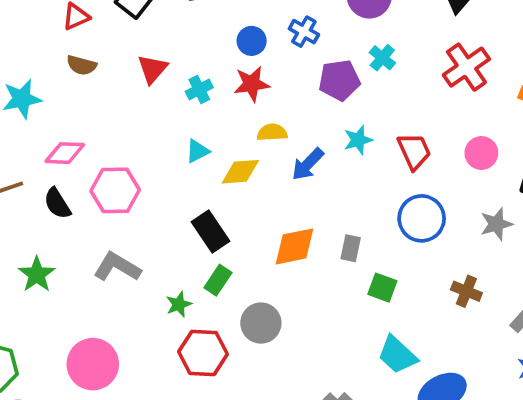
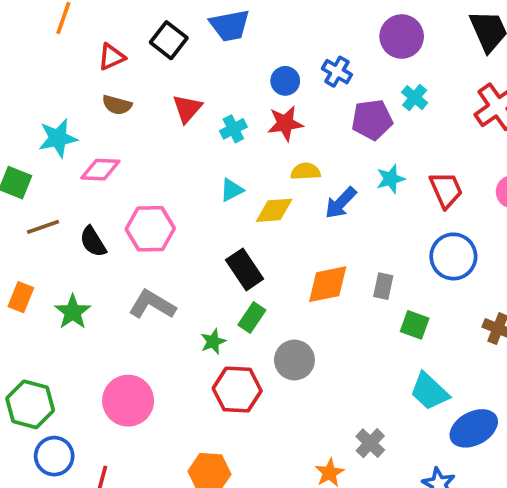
pink diamond: (65, 153) -> (100, 170), moved

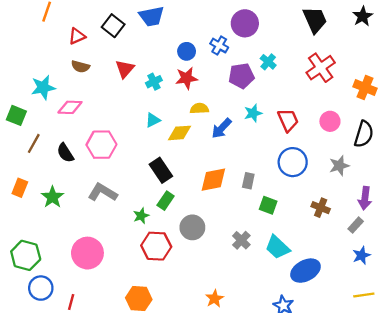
purple circle: (402, 37) -> (245, 23), moved
brown line: (43, 227) -> (34, 143), turned -42
gray cross: (370, 443) -> (241, 240), moved

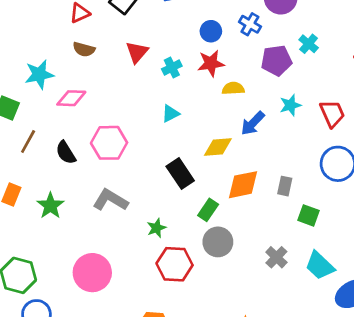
yellow semicircle: (199, 108) -> (233, 88), moved
yellow diamond: (180, 133) -> (218, 147), moved
green rectangle: (166, 201) -> (208, 210), moved

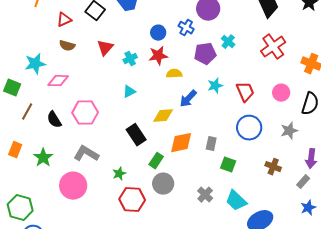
pink circle: (92, 273) -> (73, 186), moved

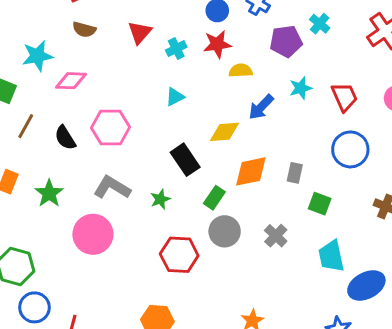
green star: (119, 174) -> (160, 199), moved
gray cross: (205, 195) -> (276, 236), moved
cyan trapezoid: (236, 201) -> (331, 256), turned 35

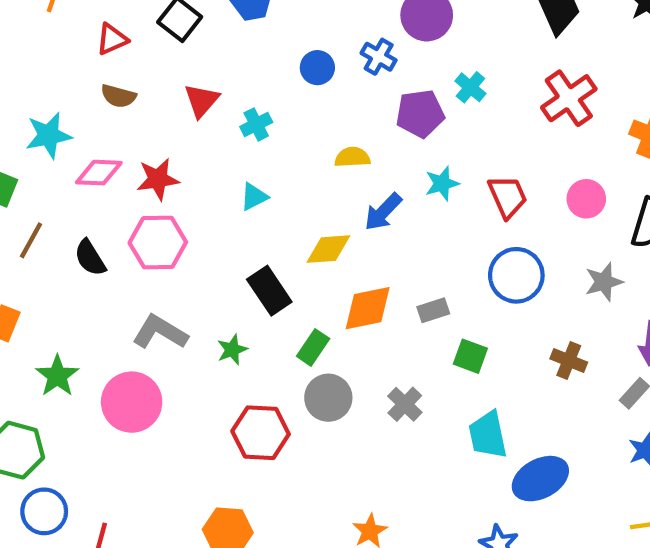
red star: (217, 44) -> (158, 179), moved
gray rectangle: (295, 173) -> (433, 310), turned 60
green star: (49, 193) -> (57, 376), moved

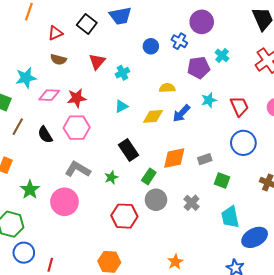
yellow diamond: (328, 249) -> (153, 116), moved

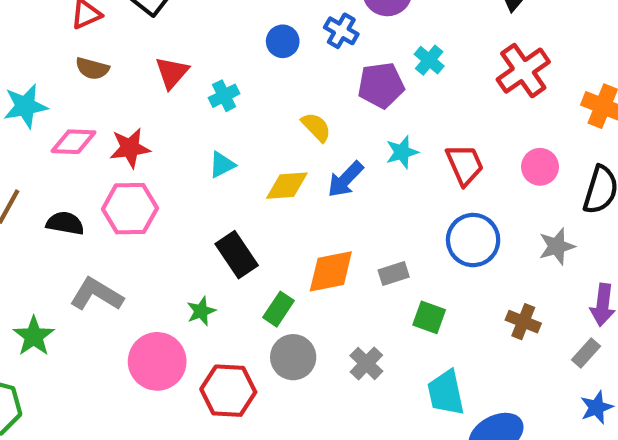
yellow semicircle: (167, 88) -> (316, 127), turned 49
black semicircle: (45, 135) -> (65, 223), turned 132
gray L-shape: (78, 169) -> (96, 294), moved
pink circle: (64, 202) -> (157, 361), moved

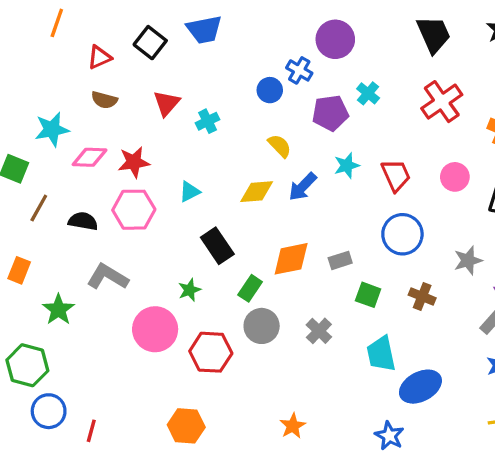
blue circle: (283, 41) -> (270, 90), moved
cyan triangle: (222, 165) -> (189, 192), moved
gray star: (557, 246) -> (468, 260), moved
brown cross: (523, 322) -> (422, 296), moved

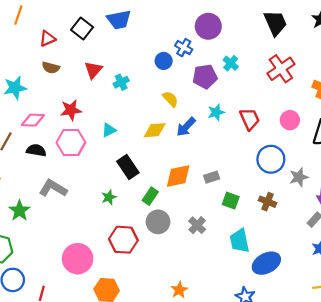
pink diamond: (90, 157) -> (33, 120), moved
blue circle: (402, 234) -> (271, 159), moved
pink circle: (155, 329) -> (78, 259), moved

